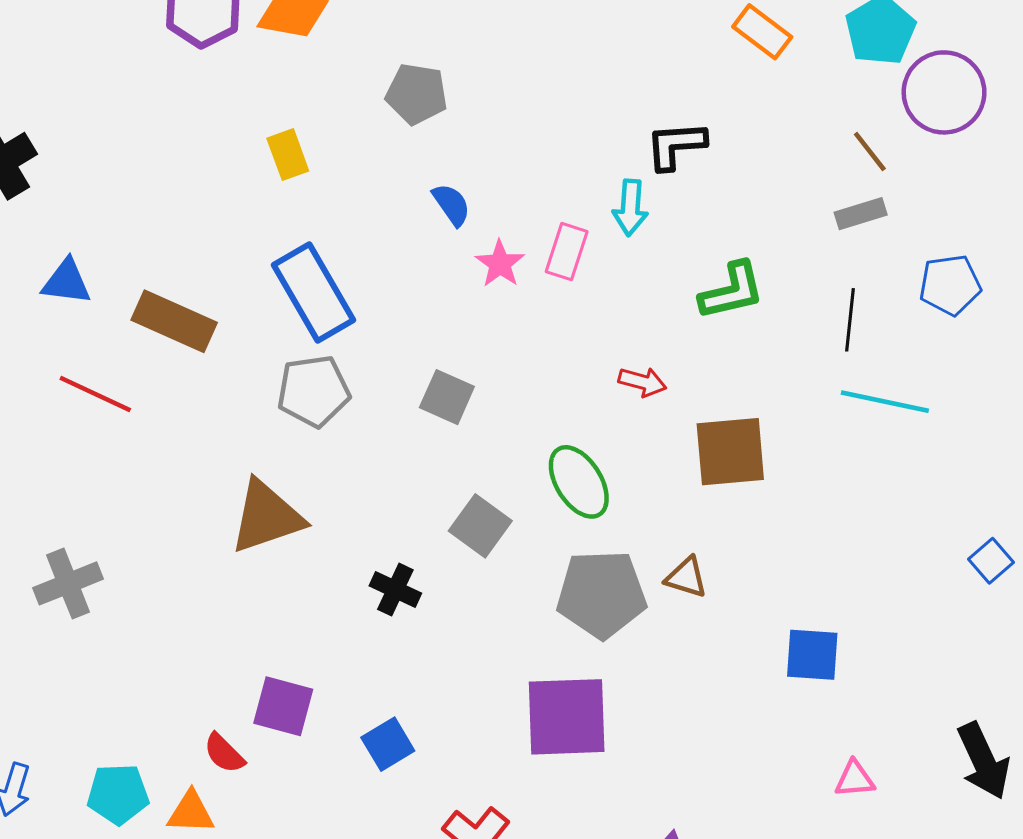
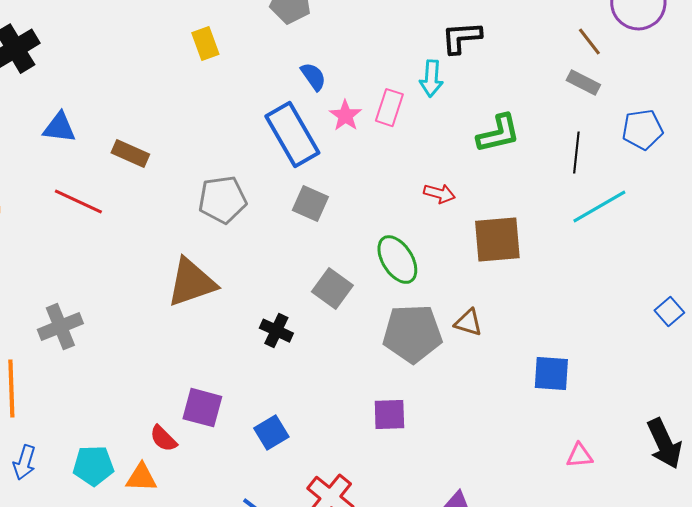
gray rectangle: (861, 214) -> (583, 83), turned 44
blue rectangle: (314, 292) -> (292, 135), moved
brown rectangle: (174, 321) -> (130, 154), size x0.7
cyan line: (885, 402) -> (599, 207), turned -42
purple square: (567, 717) -> (389, 415), size x0.6

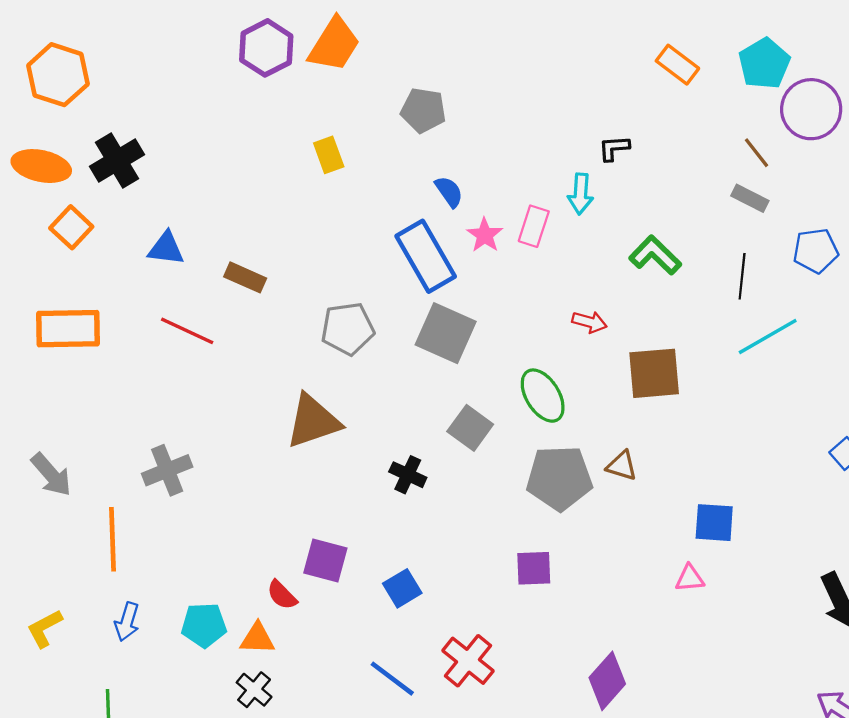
black L-shape: (461, 38) -> (614, 148), size x0.7
green L-shape: (498, 134) -> (655, 255), turned -123
gray square: (310, 204) -> (446, 333), size x1.5
pink triangle: (579, 456) -> (690, 578), moved

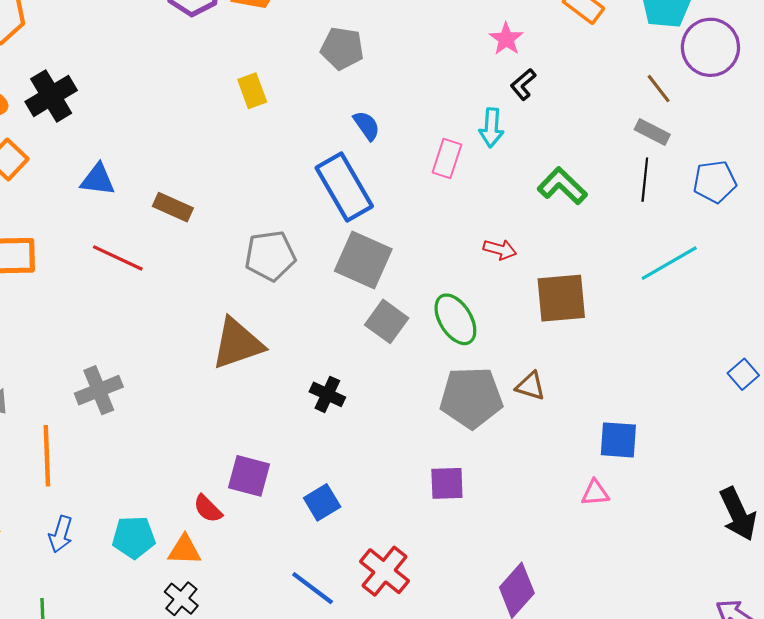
black L-shape: (614, 148) -> (523, 84), turned -36
pink star: (485, 235) -> (506, 39), moved
black line: (742, 276) -> (645, 180), moved
gray square: (470, 428) -> (387, 321), moved

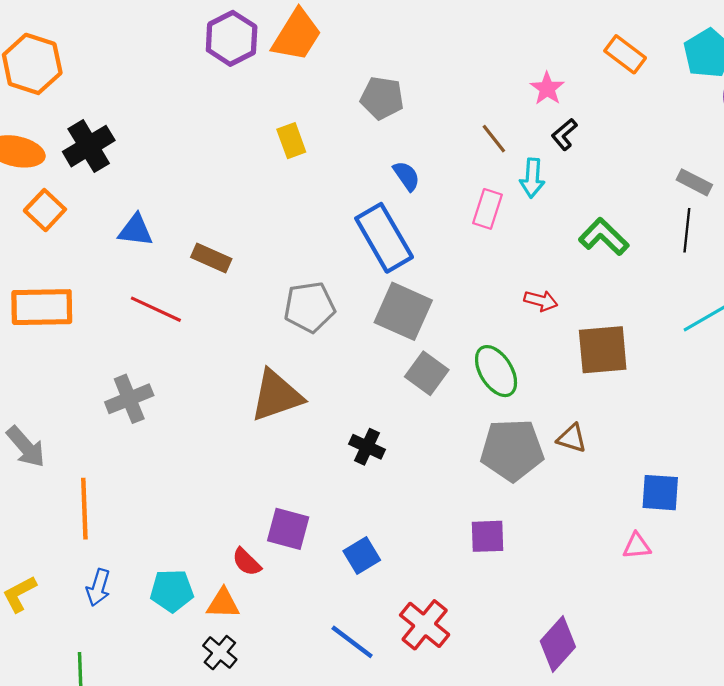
brown line: (659, 89) -> (494, 139), moved
gray cross: (99, 390) -> (129, 399), moved

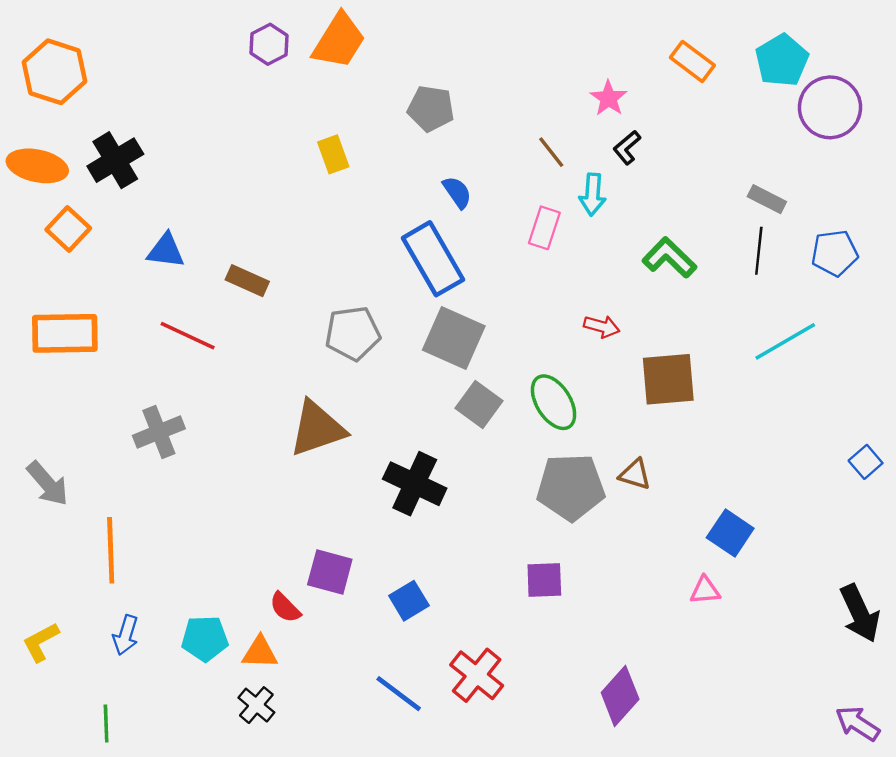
purple hexagon: (232, 38) -> (269, 44), size x0.7
black cross: (367, 447) -> (415, 484), size x1.6
blue square: (660, 493) -> (730, 533), turned 30

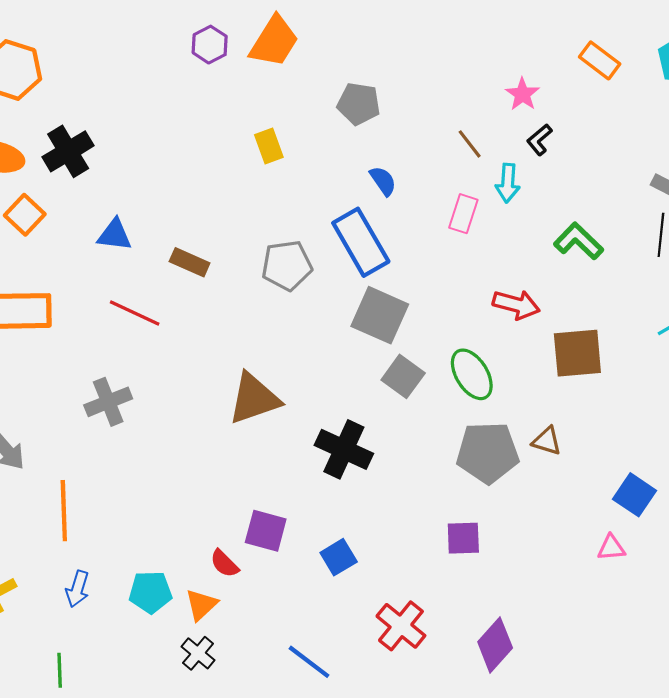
red arrow: (602, 326) -> (516, 305), size x1.4
gray pentagon: (353, 333) -> (287, 265), moved
orange triangle: (260, 652) -> (201, 605), turned -45
blue line: (399, 694) -> (309, 662), moved
purple diamond: (620, 696) -> (495, 645), moved

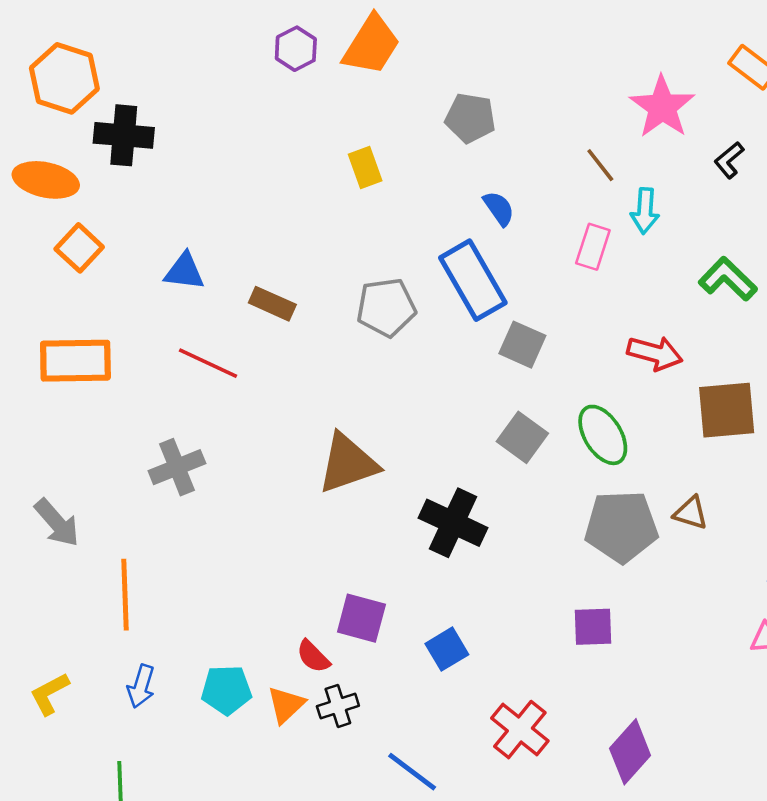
pink star: (523, 94) -> (662, 107), size x1.6
black L-shape: (539, 140) -> (729, 160), moved
black cross: (68, 151) -> (124, 135), moved, turned 36
gray square: (380, 315) -> (522, 345), moved, size x0.7
black cross: (198, 653) -> (338, 706), moved, turned 32

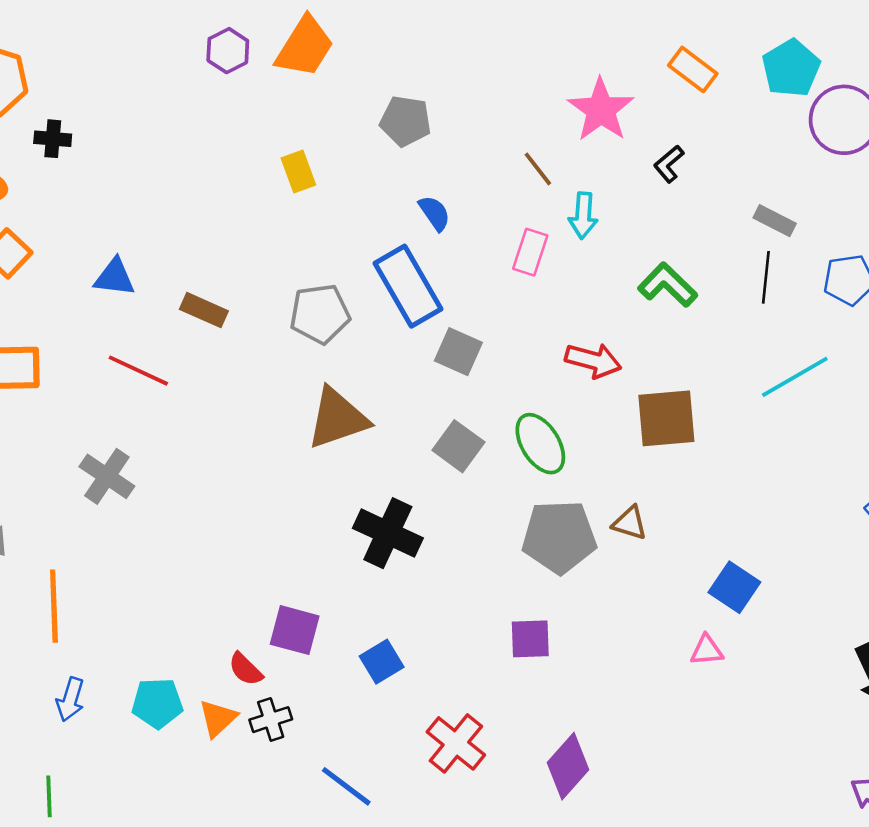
black cross: (124, 135) -> (53, 139), size x0.6
brown triangle: (348, 463) -> (337, 418), moved
gray cross: (177, 467) -> (107, 476), turned -34

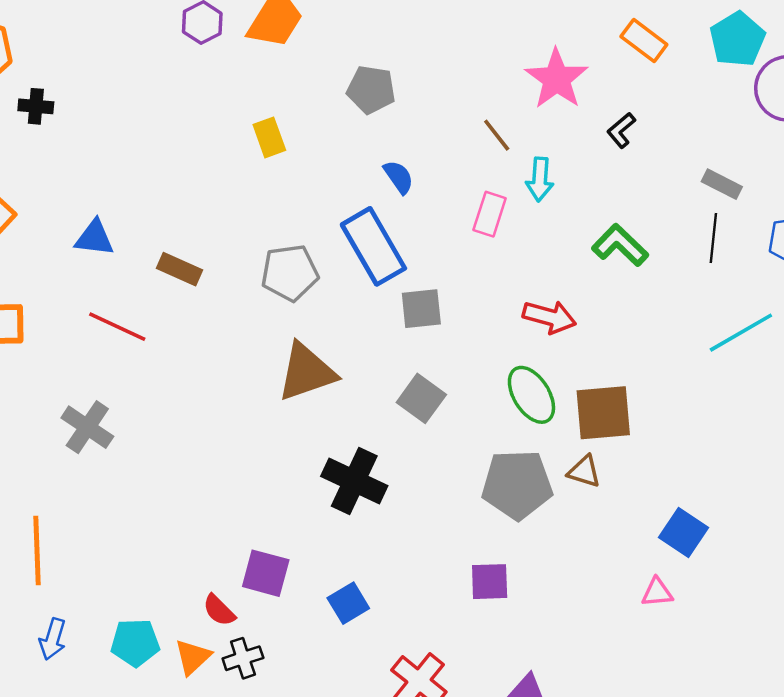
gray square: (458, 352) -> (421, 309), turned -30
brown square: (666, 418) -> (603, 413), moved
green ellipse: (540, 444) -> (531, 395), moved

